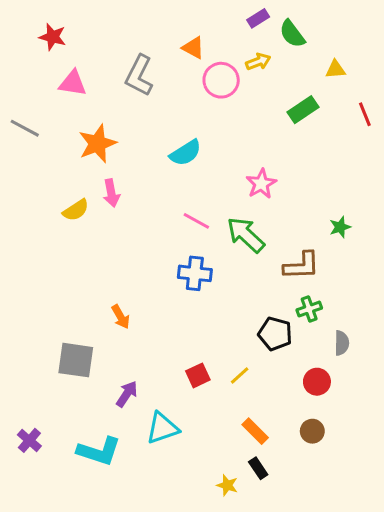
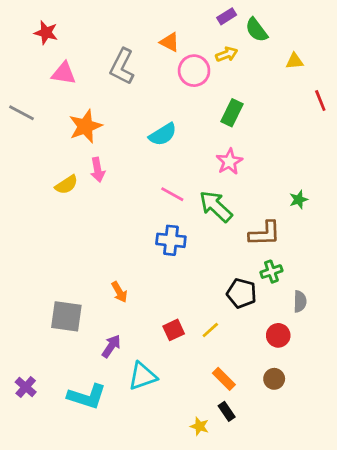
green rectangle: (303, 110) -> (232, 113), moved, turned -30
orange arrow: (121, 317) -> (119, 292), moved

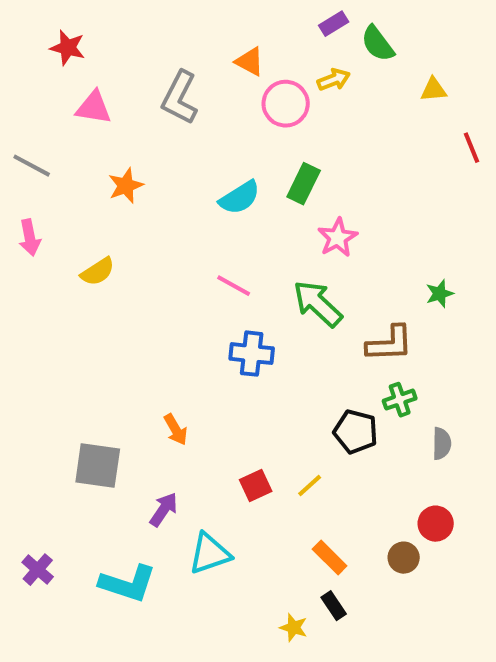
green rectangle: (232, 113) -> (304, 184), moved
orange star: (85, 126) -> (126, 186), size x0.7
pink arrow: (98, 170) -> (30, 238), moved
pink line: (172, 194) -> (234, 286), moved
red circle: (278, 335) -> (436, 524), moved

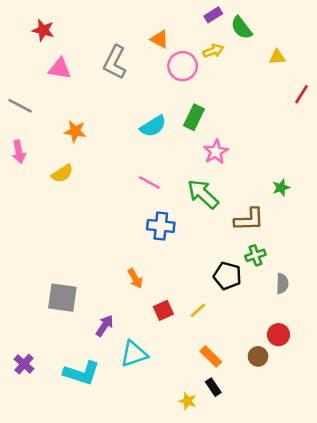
red line: (472, 148) -> (301, 94), turned 54
orange star: (126, 186) -> (75, 131), moved, turned 30
orange arrow: (176, 430) -> (135, 278), moved

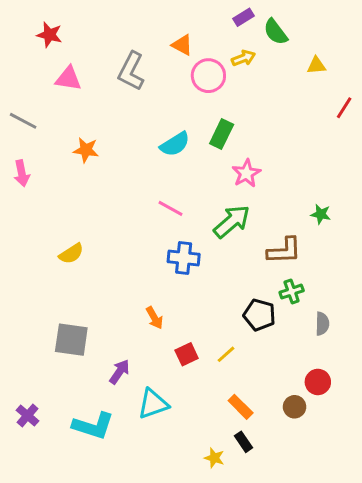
yellow semicircle: (62, 174) -> (71, 254), moved
green star: (281, 188) -> (321, 214), turned 30
green arrow: (203, 194) -> (232, 221), turned 96

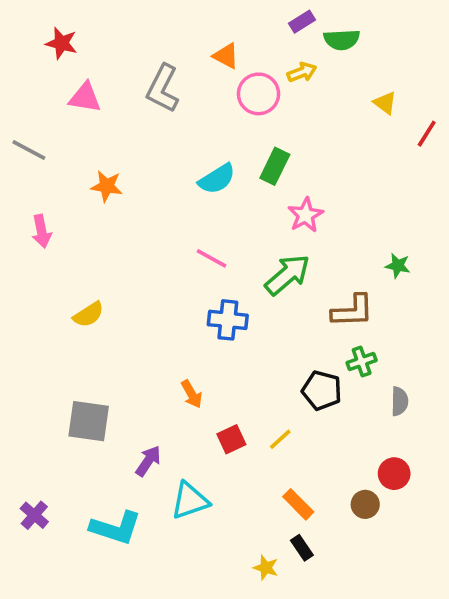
green semicircle: (276, 32) -> (342, 40), turned -56
yellow triangle: (316, 65) -> (385, 103), moved, turned 42
pink arrow: (22, 173) -> (42, 231), moved

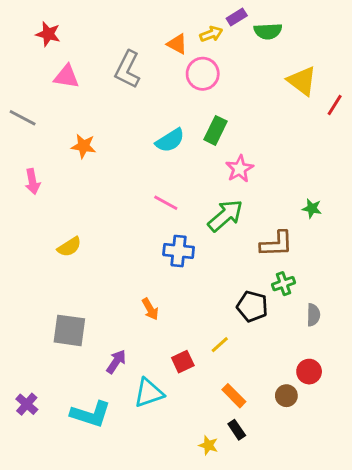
yellow arrow: (302, 72) -> (211, 34), moved
yellow triangle: (385, 103) -> (302, 81), size x1.6
red square: (231, 439) -> (183, 362), moved

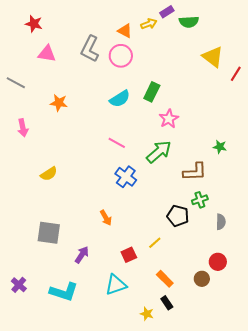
pink circle: (203, 74) -> (121, 56), moved
blue cross: (179, 251) -> (126, 177), turned 30
cyan triangle: (149, 393) -> (116, 285), moved

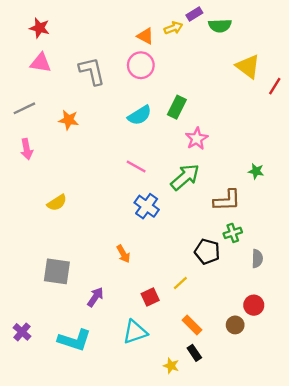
gray L-shape: (90, 49) -> (92, 71), moved, turned 140
pink triangle: (47, 54) -> (41, 63), moved
gray line: (16, 83) -> (24, 108), moved, turned -54

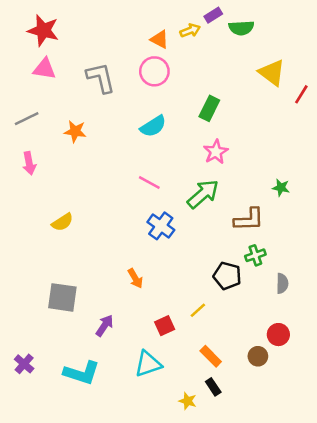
red star: (39, 28) -> (43, 30), size x1.4
green rectangle: (177, 107) -> (209, 108), moved

